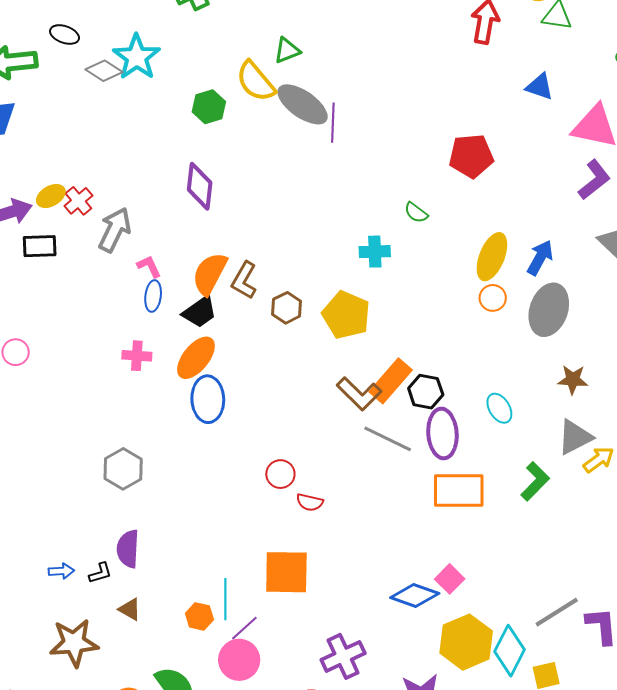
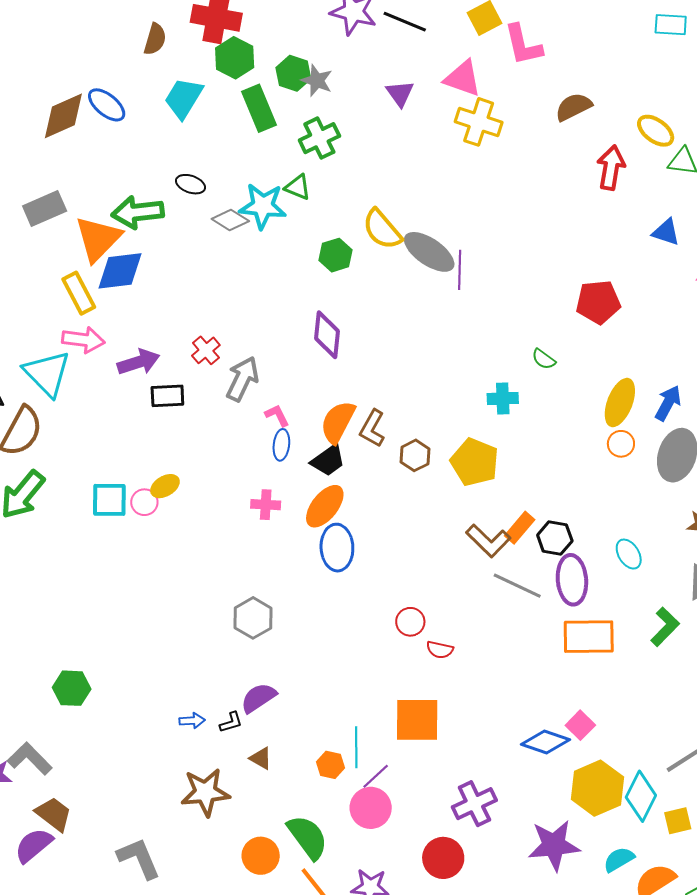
green triangle: (287, 50) -> (298, 187), moved, turned 44
cyan star: (137, 57) -> (263, 206), turned -30
yellow ellipse: (51, 196) -> (165, 486), moved
orange rectangle: (391, 381) -> (520, 528), size x0.7
purple semicircle: (128, 549) -> (258, 698), turned 54

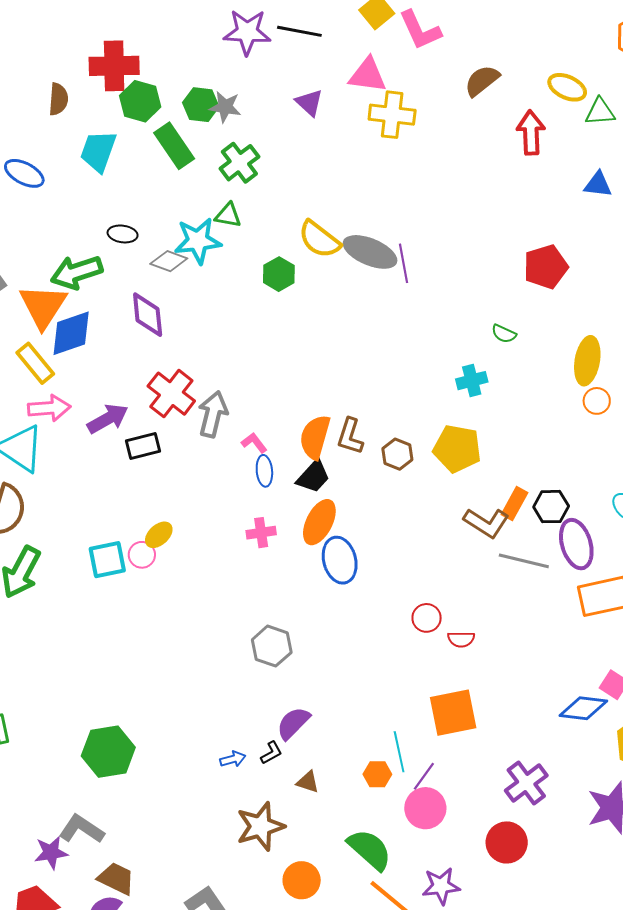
purple diamond: (327, 335) -> (148, 315), moved
red cross: (206, 350) -> (171, 394), size x1.6
green hexagon: (72, 688) -> (108, 752), size x1.4
orange circle: (261, 856) -> (302, 880), moved

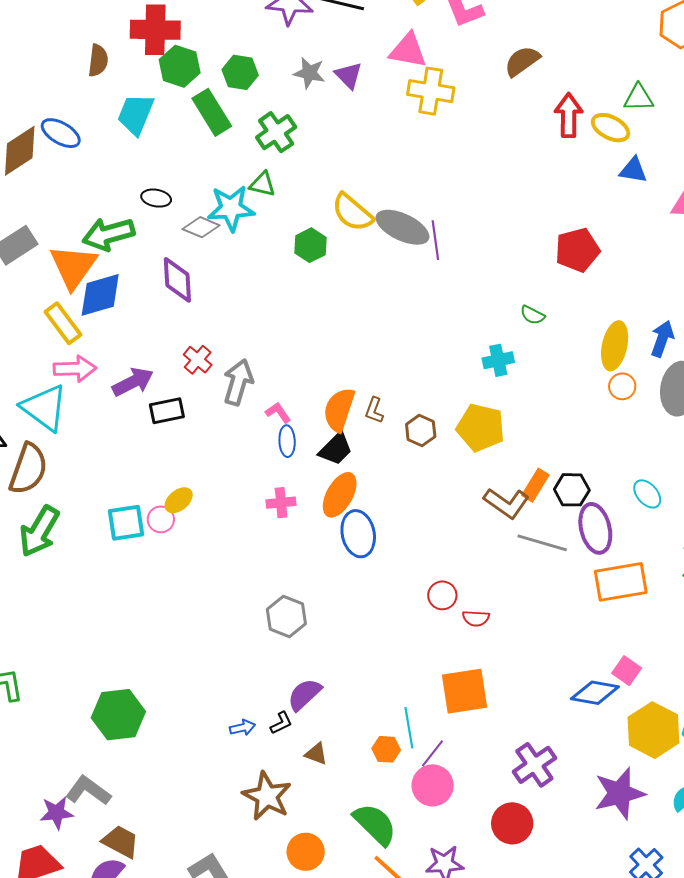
yellow ellipse: (567, 87) -> (610, 128), moved
gray star: (225, 107) -> (309, 73), moved
red cross: (171, 394) -> (198, 360), size x0.6
brown L-shape: (350, 436) -> (374, 410), size x0.7
brown star: (260, 826) -> (267, 796), turned -30

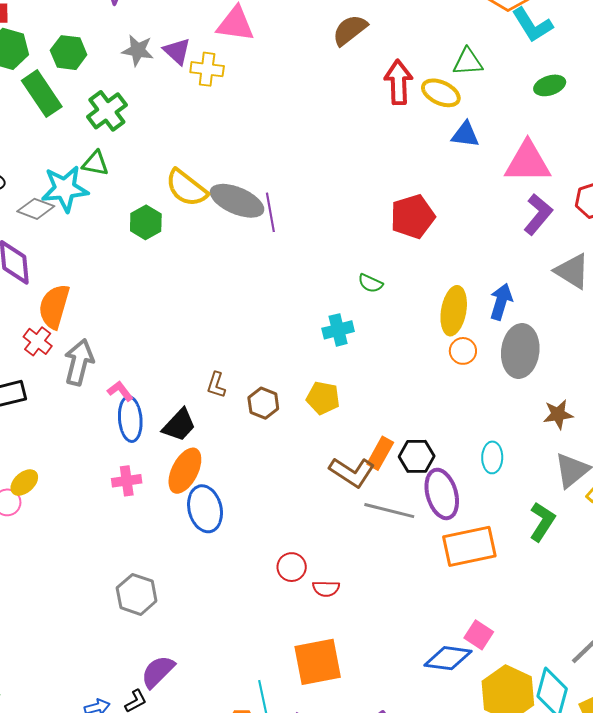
yellow cross: (431, 91) -> (207, 69), moved, size x0.7
orange semicircle: (339, 410) -> (54, 306), moved
yellow pentagon: (481, 428) -> (323, 398), size x0.7
blue ellipse: (287, 441) -> (130, 419), size x1.4
cyan ellipse: (647, 494) -> (492, 457), turned 44

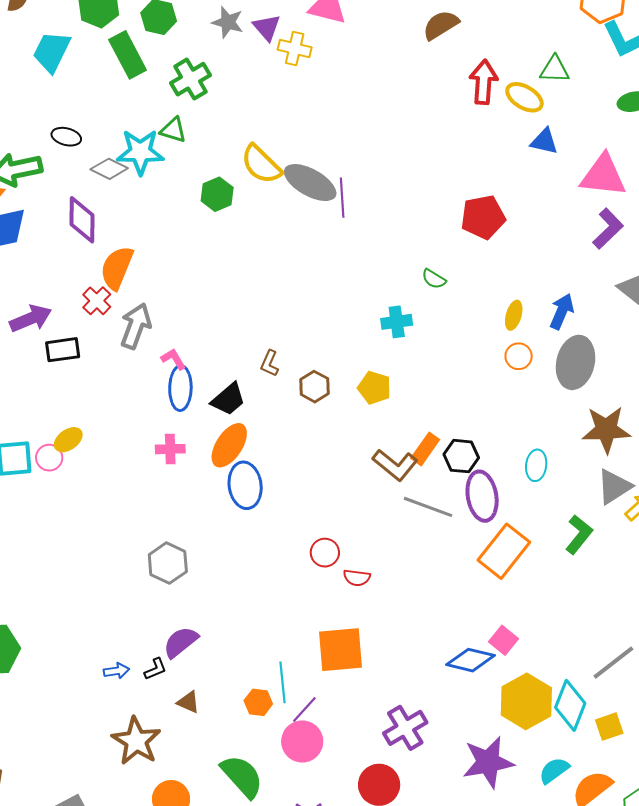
yellow ellipse: (454, 311) -> (514, 315), size x0.6
brown star: (558, 414) -> (606, 430), size x1.6
orange rectangle: (469, 546) -> (504, 551), turned -46

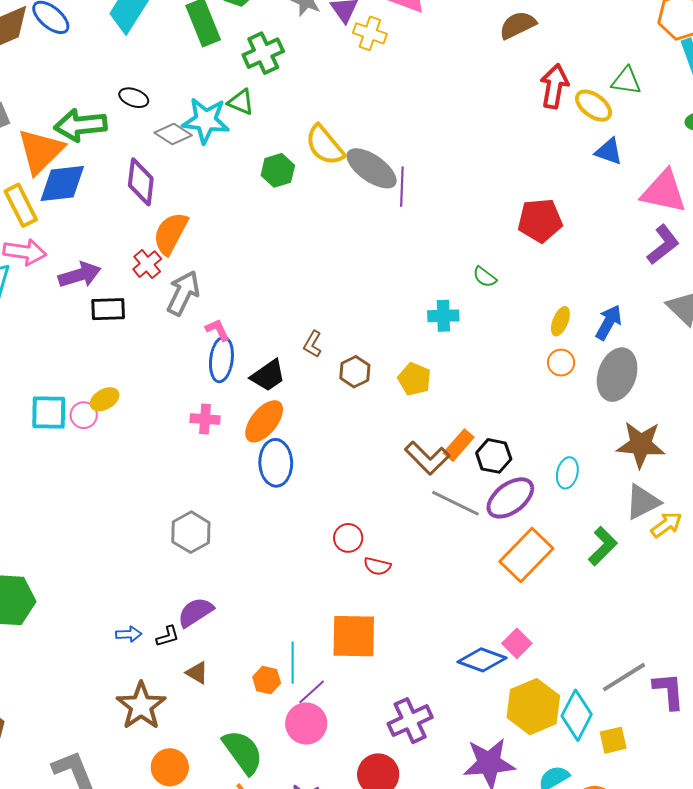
purple ellipse: (482, 496) -> (510, 498), turned 57

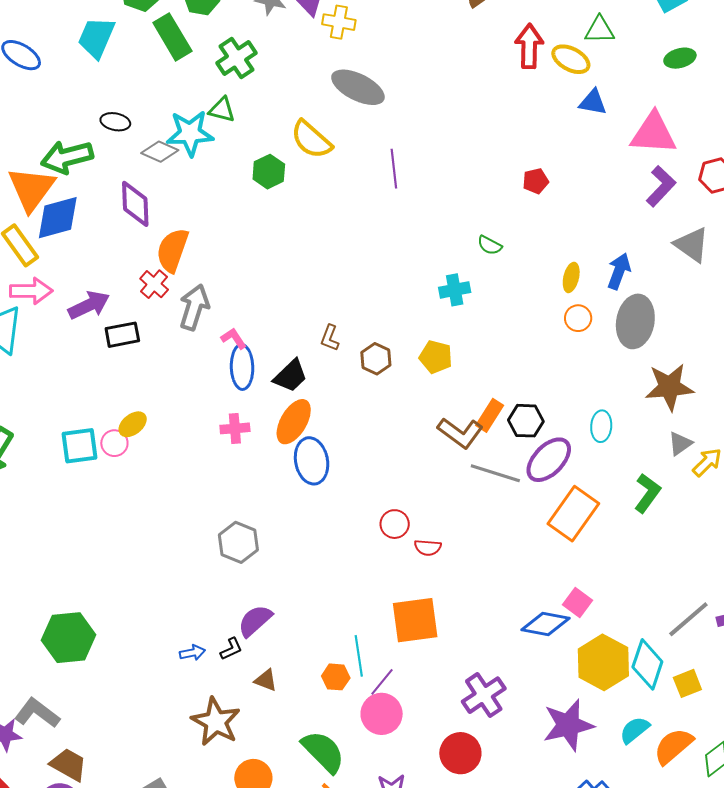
gray ellipse: (372, 168) -> (358, 87), moved
red pentagon: (540, 221) -> (536, 181), size x0.6
gray triangle: (643, 502) -> (680, 443), size x0.7

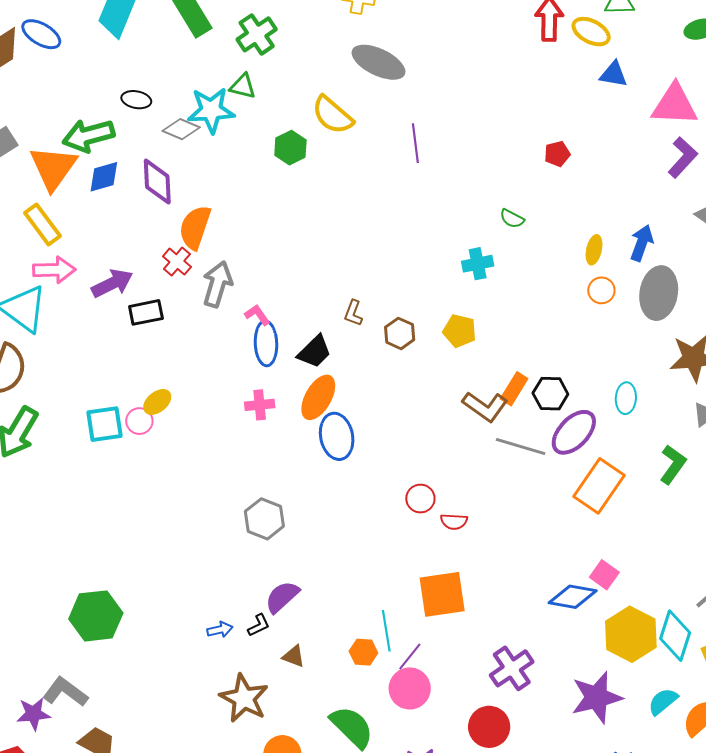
blue diamond: (58, 218) -> (104, 177), moved, size x0.7

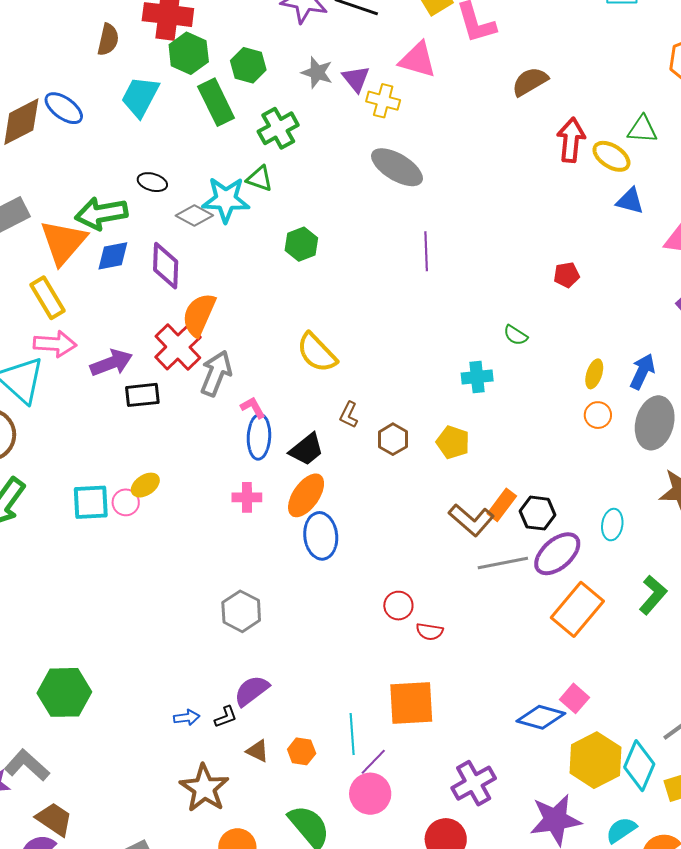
yellow semicircle: (333, 115) -> (317, 353), moved
red cross: (177, 262) -> (178, 347), size x1.6
gray line: (521, 446) -> (503, 563), turned -33
orange hexagon: (363, 652) -> (302, 751), moved

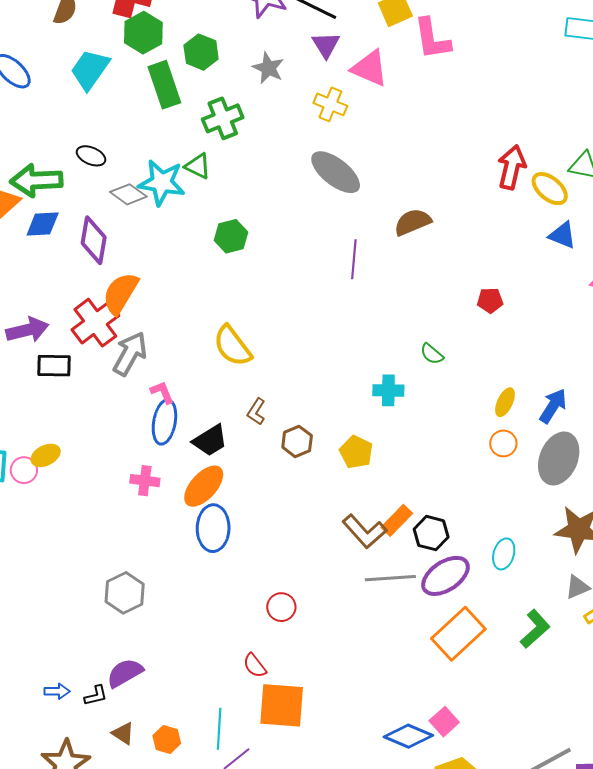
purple triangle: (356, 79) -> (326, 45), moved
brown semicircle: (530, 82) -> (413, 222), moved
red semicircle: (430, 632) -> (255, 666), moved, turned 36

